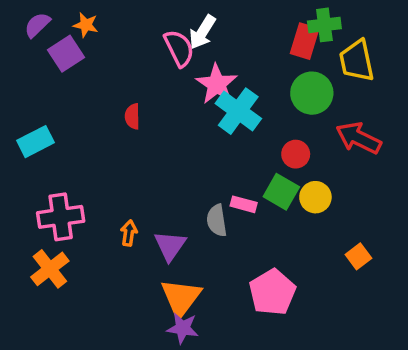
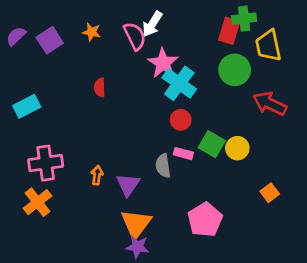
purple semicircle: (37, 25) -> (16, 36), moved
orange star: (86, 25) -> (92, 32), moved
red circle: (296, 154) -> (181, 120), moved

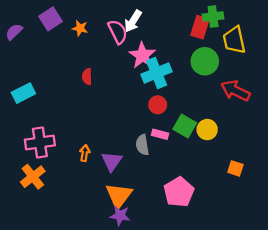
purple square: (50, 40) -> (51, 19), moved
cyan cross: (179, 83) -> (156, 73), turned 32
orange square: (270, 193) -> (235, 168), turned -35

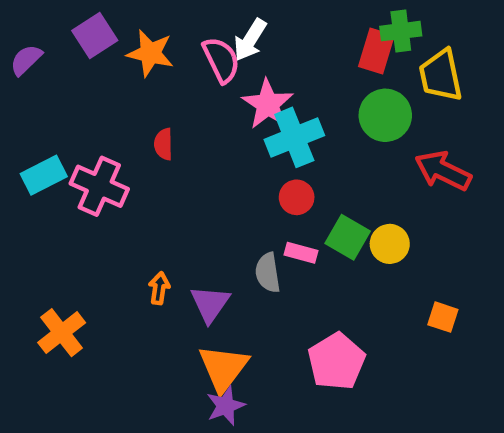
orange star: (80, 28) -> (150, 53), size x1.5
pink cross: (40, 142) -> (99, 186), moved, turned 32
purple star: (120, 216) -> (226, 406), turned -30

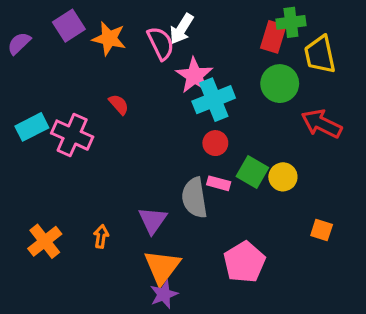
red semicircle: (164, 144) -> (119, 104), turned 140
gray semicircle: (268, 273) -> (194, 198), size x1.4
orange arrow: (159, 288) -> (101, 236), moved

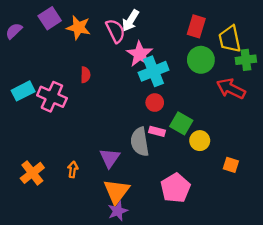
green cross: (291, 22) -> (246, 60), moved
red semicircle: (119, 104) -> (85, 75), turned 42
yellow circle: (283, 177) -> (200, 141), moved

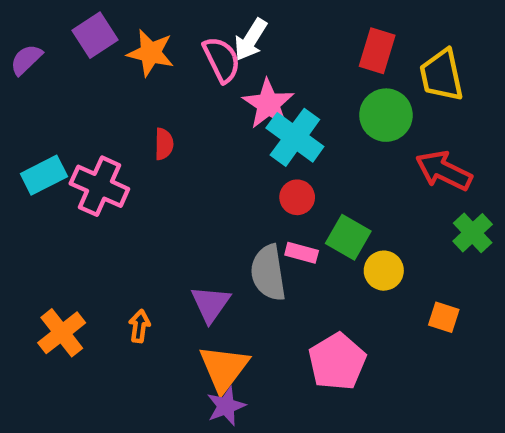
green cross: (246, 60) -> (473, 233), moved, turned -36
cyan cross: (154, 71) -> (295, 137), turned -32

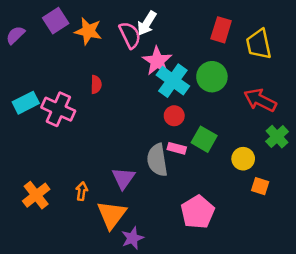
green circle: (386, 115) -> (212, 77), moved
yellow circle: (384, 271) -> (243, 159), moved
orange triangle: (224, 368) -> (112, 215), moved

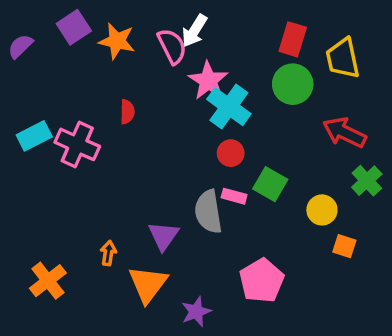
green circle: (212, 77) -> (293, 84), moved
orange cross: (36, 195) -> (48, 281), moved
purple star: (133, 238) -> (196, 312), moved

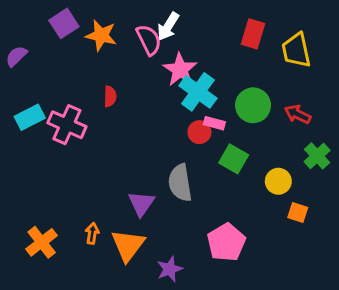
purple semicircle: (20, 46) -> (16, 56), moved
green circle: (293, 84) -> (253, 105), moved
red arrow: (344, 132) -> (298, 114), size x0.7
pink rectangle: (234, 196) -> (214, 123), moved
orange arrow: (108, 253) -> (92, 233), moved

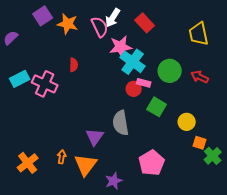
red rectangle: (253, 34) -> (145, 23), moved, turned -60
pink star: (180, 70) -> (121, 47), turned 30
green cross: (317, 156) -> (213, 156), moved

